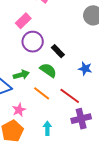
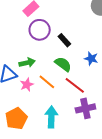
green semicircle: (48, 70) -> (63, 64), moved
pink star: (19, 110) -> (27, 85), moved
cyan arrow: (47, 128) -> (51, 117), size x1.5

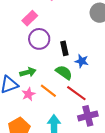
black rectangle: (64, 40) -> (64, 48), turned 32
blue star: (91, 59) -> (82, 61), moved

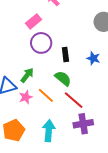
blue star: (82, 61) -> (93, 58), moved
green arrow: (28, 72) -> (27, 75), turned -42

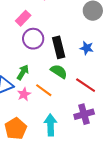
black rectangle: (65, 55) -> (59, 47), size x1.5
red line: (74, 100) -> (86, 85), moved

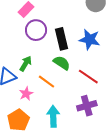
blue star: (87, 48) -> (90, 39), size x1.5
pink star: (24, 94) -> (26, 94), moved

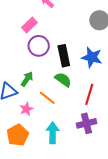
red line: (88, 77) -> (89, 94), turned 70

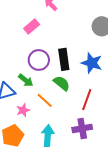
purple circle: (39, 46) -> (39, 60), moved
green arrow: (27, 79) -> (26, 80), turned 91

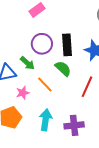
purple cross: (82, 128) -> (74, 125), moved

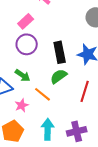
purple circle: (42, 44) -> (27, 44), moved
green semicircle: (63, 69) -> (59, 76), turned -72

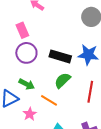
pink rectangle: (26, 21) -> (22, 30), turned -63
black rectangle: (60, 52) -> (60, 56), turned -55

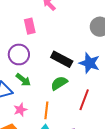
purple circle: (26, 53) -> (19, 54), moved
orange line: (49, 100) -> (46, 110), moved, turned 54

